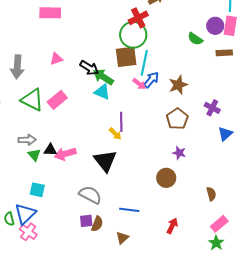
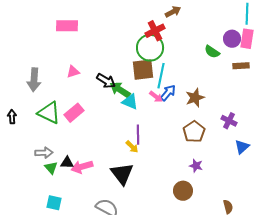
cyan triangle: (102, 92) -> (130, 102), moved

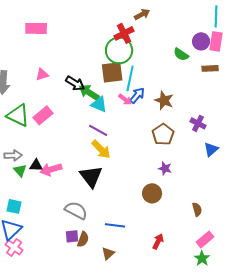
brown star: (195, 98) -> (164, 100), turned -30
purple line: (138, 135) -> (98, 130), moved, turned -60
yellow arrow: (132, 147) -> (101, 149), size x1.5
cyan square: (54, 203) -> (14, 206), moved

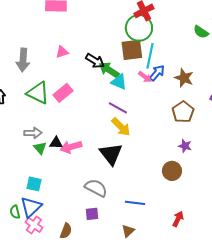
brown semicircle: (83, 239) -> (66, 231), moved

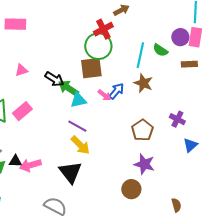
cyan line: (150, 56) -> (140, 55), moved
brown star: (184, 78) -> (143, 83), moved
cyan triangle: (119, 82) -> (78, 100), turned -36
purple star: (185, 146) -> (144, 164), size x1.5

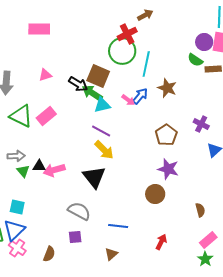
green semicircle: (160, 50) -> (195, 60), moved
cyan line: (140, 55) -> (146, 64), moved
brown square: (91, 68) -> (98, 76), moved, turned 30

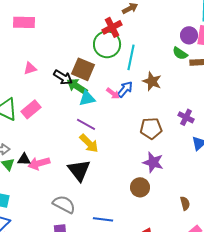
brown pentagon: (166, 135) -> (151, 128), turned 30

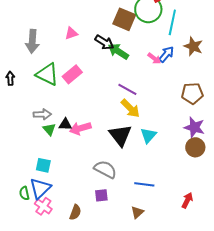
brown square: (83, 69) -> (124, 19), moved
cyan triangle: (87, 98) -> (148, 135), moved, turned -36
brown circle: (140, 187) -> (195, 147), moved

